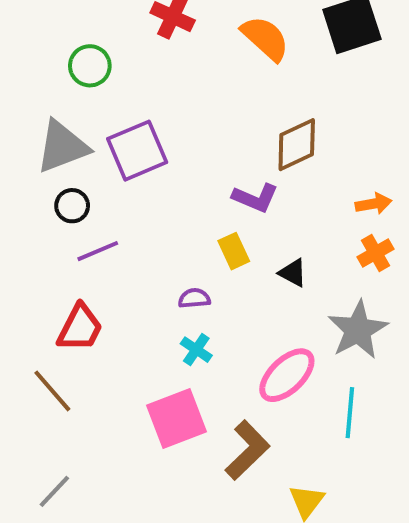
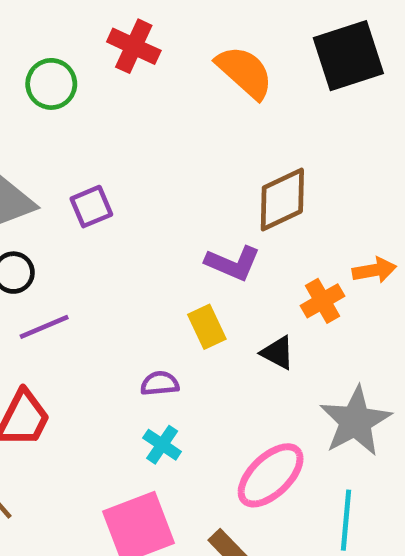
green circle: (90, 66) -> (51, 84), moved
purple square: (137, 151) -> (91, 207), size x0.6
orange cross: (376, 253) -> (322, 301), moved

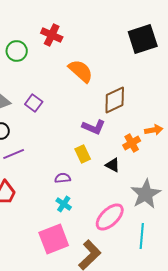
orange semicircle: (245, 72) -> (81, 71), moved
purple square: (91, 207) -> (34, 103), turned -30

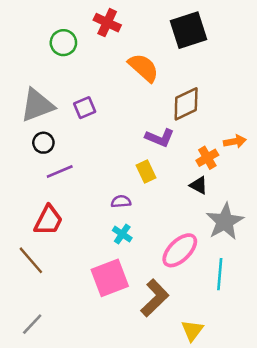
black square: (143, 39) -> (189, 30), moved
purple square: (34, 103) -> (85, 108), turned 30
black triangle: (113, 165) -> (199, 185), moved

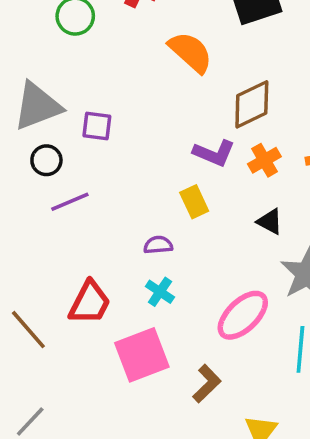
purple square: (85, 108) -> (97, 126), moved, turned 30
orange cross: (207, 158) -> (264, 160), moved
red trapezoid: (48, 220) -> (90, 303), moved
brown L-shape: (155, 298) -> (207, 384), size x0.7

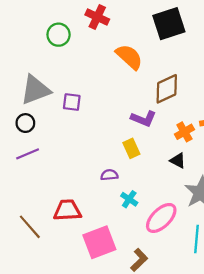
black circle: (46, 160) -> (25, 123), moved
orange cross: (264, 160) -> (184, 132), moved
purple line: (70, 202) -> (28, 154), moved
cyan cross: (160, 292) -> (129, 199), moved
red trapezoid: (90, 303) -> (67, 210), turned -120

